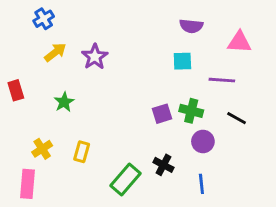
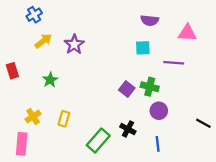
purple square: (162, 114) -> (127, 89), turned -35
black line: (237, 118) -> (203, 123), moved

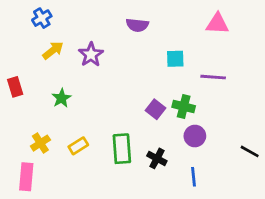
purple semicircle: (150, 20) -> (137, 25), moved
pink triangle: (187, 33) -> (217, 24), moved
yellow rectangle: (64, 119) -> (78, 146), turned 42
green rectangle: (98, 140) -> (122, 149), moved, turned -45

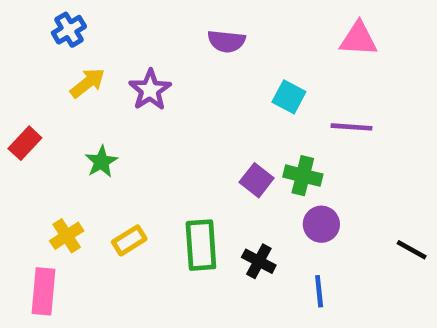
cyan square: (175, 59) -> (289, 97), turned 30
red rectangle: (15, 87) -> (25, 143), turned 60

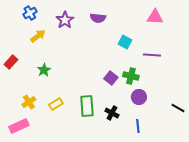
purple star: (150, 90) -> (65, 20), moved
pink rectangle: (43, 291) -> (19, 126), turned 60

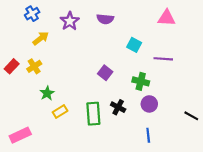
green star: (44, 70) -> (47, 93), moved
purple square: (111, 78) -> (105, 73), moved
yellow cross: (29, 102) -> (34, 66), moved
black cross: (112, 113) -> (118, 107), moved

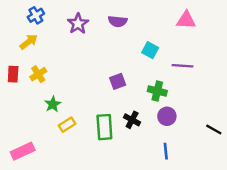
yellow arrow: (41, 38) -> (29, 42), moved
red rectangle: (12, 66) -> (13, 74), turned -40
purple square: (105, 73) -> (118, 81), turned 32

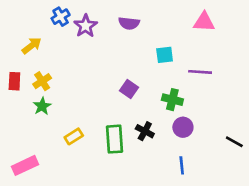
blue cross: (36, 15) -> (61, 17), moved
cyan square: (150, 50) -> (165, 55), turned -35
purple square: (118, 81) -> (129, 89), turned -35
green star: (53, 104) -> (42, 106), moved

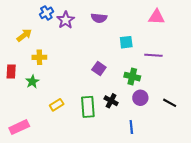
red rectangle: (14, 81) -> (11, 72), moved
yellow cross: (42, 81) -> (39, 57), moved, turned 32
black line: (234, 142) -> (170, 103), moved
blue line: (182, 165) -> (131, 127), moved

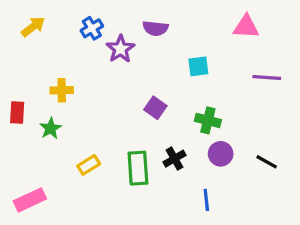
blue cross: (46, 13) -> (92, 28), moved
purple star: (66, 20) -> (120, 49), moved
yellow arrow: (24, 35) -> (33, 27), moved
purple line: (153, 55) -> (267, 78), moved
black cross: (111, 101) -> (175, 159), turned 32

